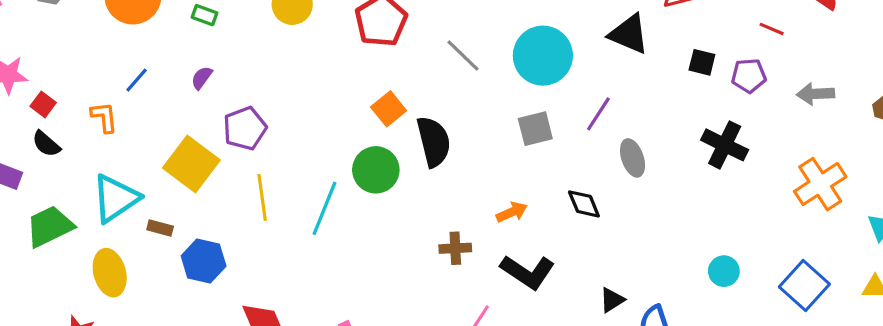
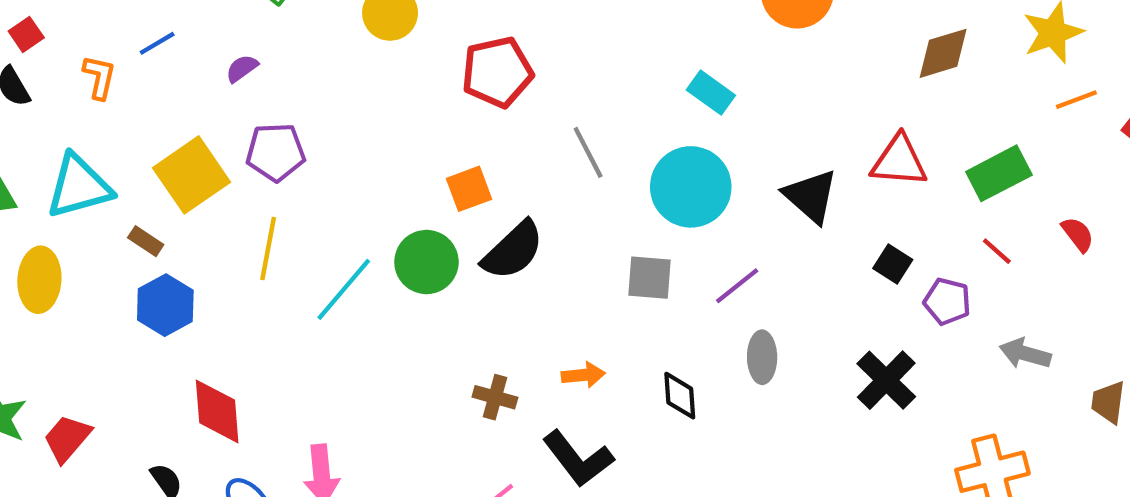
black semicircle: (434, 142) -> (513, 250), turned 42
brown rectangle: (160, 228) -> (146, 241), moved

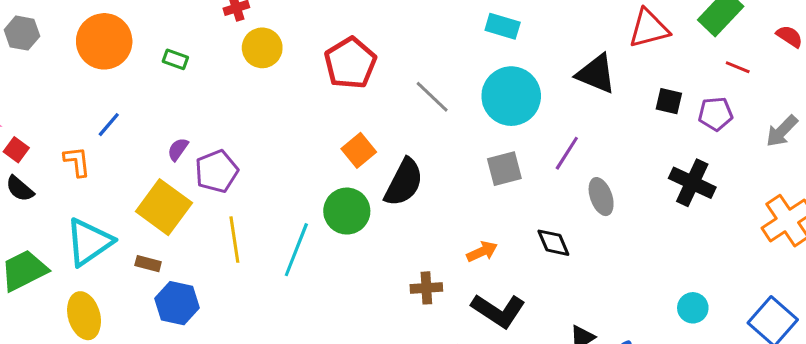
purple semicircle: (242, 68) -> (178, 149), moved
gray arrow: (1025, 354) -> (782, 131), turned -42

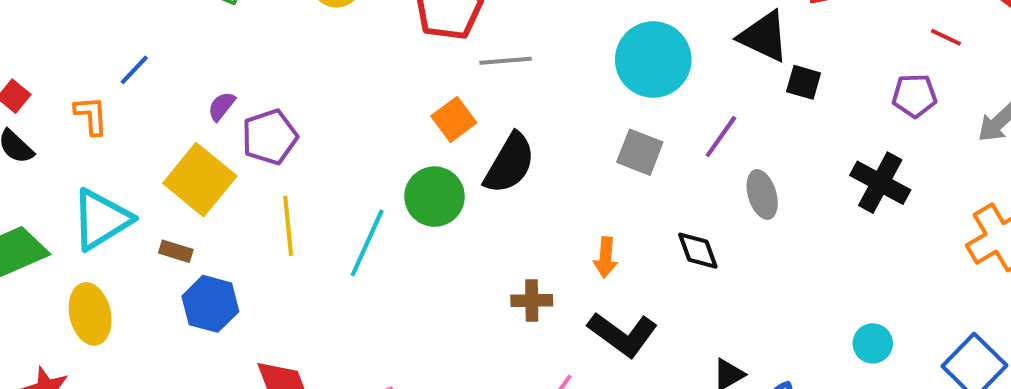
gray line: (432, 97) -> (506, 61), moved, turned -51
black square: (669, 101) -> (804, 82), moved
gray square: (504, 169) -> (640, 152), turned 33
orange arrow: (482, 252) -> (606, 257), turned 116

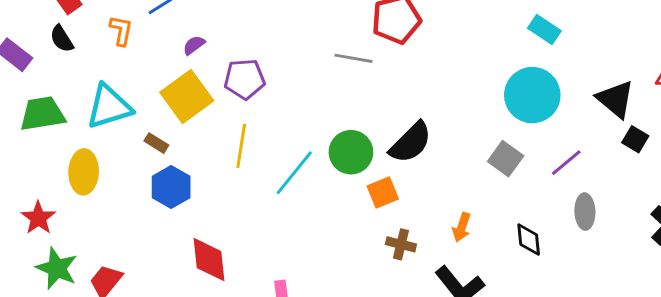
gray line: (506, 61) -> (354, 58), moved
purple semicircle: (222, 106) -> (194, 45), moved
orange square: (454, 119) -> (383, 192), moved

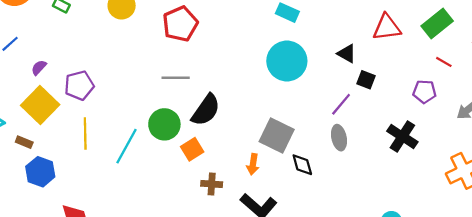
gray line: (354, 58) -> (176, 78), moved
black triangle: (615, 99) -> (347, 54), size x0.7
gray square: (506, 159) -> (277, 136), moved, size x1.4
purple line: (566, 163) -> (341, 104), moved

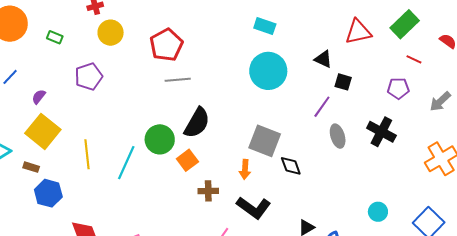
gray line: (176, 78) -> (178, 80), moved
purple pentagon: (79, 85) -> (89, 77), moved
gray ellipse: (339, 138) -> (338, 136), moved

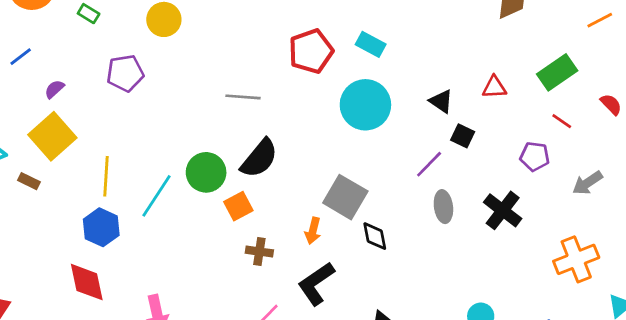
red triangle: (358, 32) -> (494, 87), moved, size x0.7
red pentagon: (166, 45) -> (311, 51), moved
blue hexagon: (48, 193) -> (101, 227), moved
black L-shape: (254, 208) -> (316, 284), turned 100

